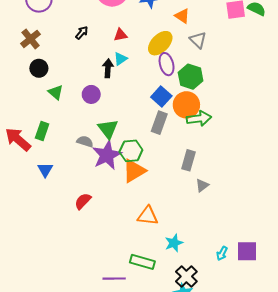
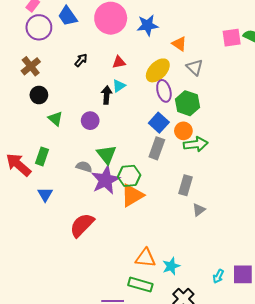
orange circle: (186, 105) -> (183, 131), size x0.7
red semicircle: (83, 201) -> (82, 225), size x1.5
orange triangle: (148, 216) -> (145, 258), moved

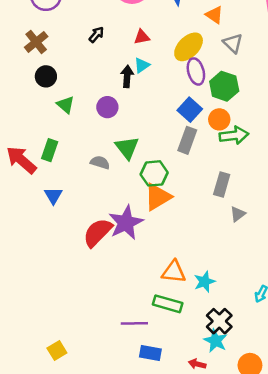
purple star: (106, 180) -> (126, 223), moved

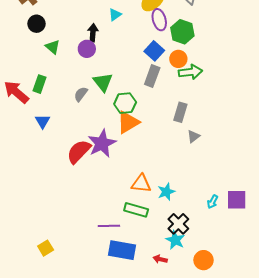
black arrow: (127, 76) -> (93, 33), moved
gray semicircle: (100, 162) -> (81, 94), turned -70
blue rectangle: (150, 353) -> (122, 250), size x1.5

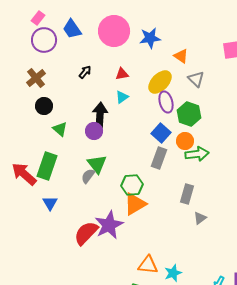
black arrow: (93, 33) -> (100, 115), size x1.4
green triangle: (103, 82) -> (97, 164), moved
green rectangle: (40, 84) -> (47, 166), size x1.5

